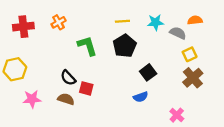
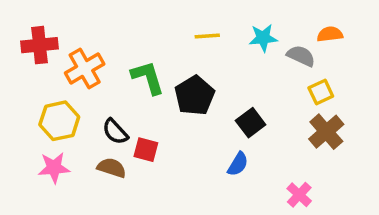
orange cross: (59, 22) -> (85, 69), moved, size x1.5
black pentagon: (125, 46) -> (195, 96), moved
yellow hexagon: (15, 69) -> (59, 121), moved
blue semicircle: (141, 97) -> (238, 164), turned -40

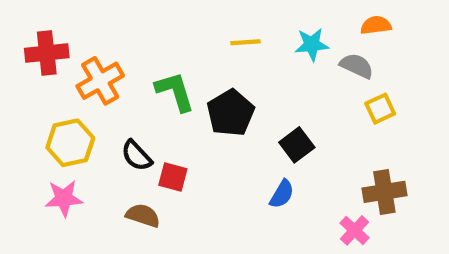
orange semicircle: (330, 34) -> (376, 25), moved
brown cross: (326, 132) -> (384, 192), moved, turned 32
brown semicircle: (112, 168) -> (143, 215), moved

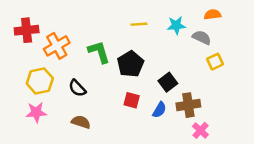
red square: (173, 177) -> (132, 100), moved
brown cross: (384, 192) -> (188, 105), moved

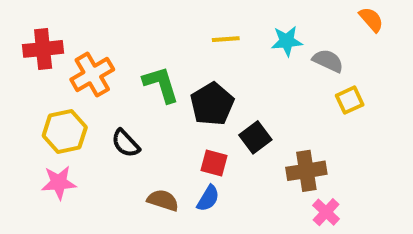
orange semicircle: (213, 14) -> (371, 19), moved, turned 56
black square: (168, 82) -> (255, 137), moved
blue semicircle: (159, 110) -> (208, 198), moved
brown semicircle: (81, 122) -> (163, 200), moved

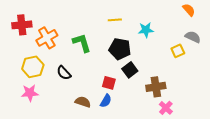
cyan star: (287, 41) -> (146, 30), moved
gray semicircle: (328, 61) -> (193, 37), moved
black pentagon: (212, 104) -> (120, 49), moved, turned -30

